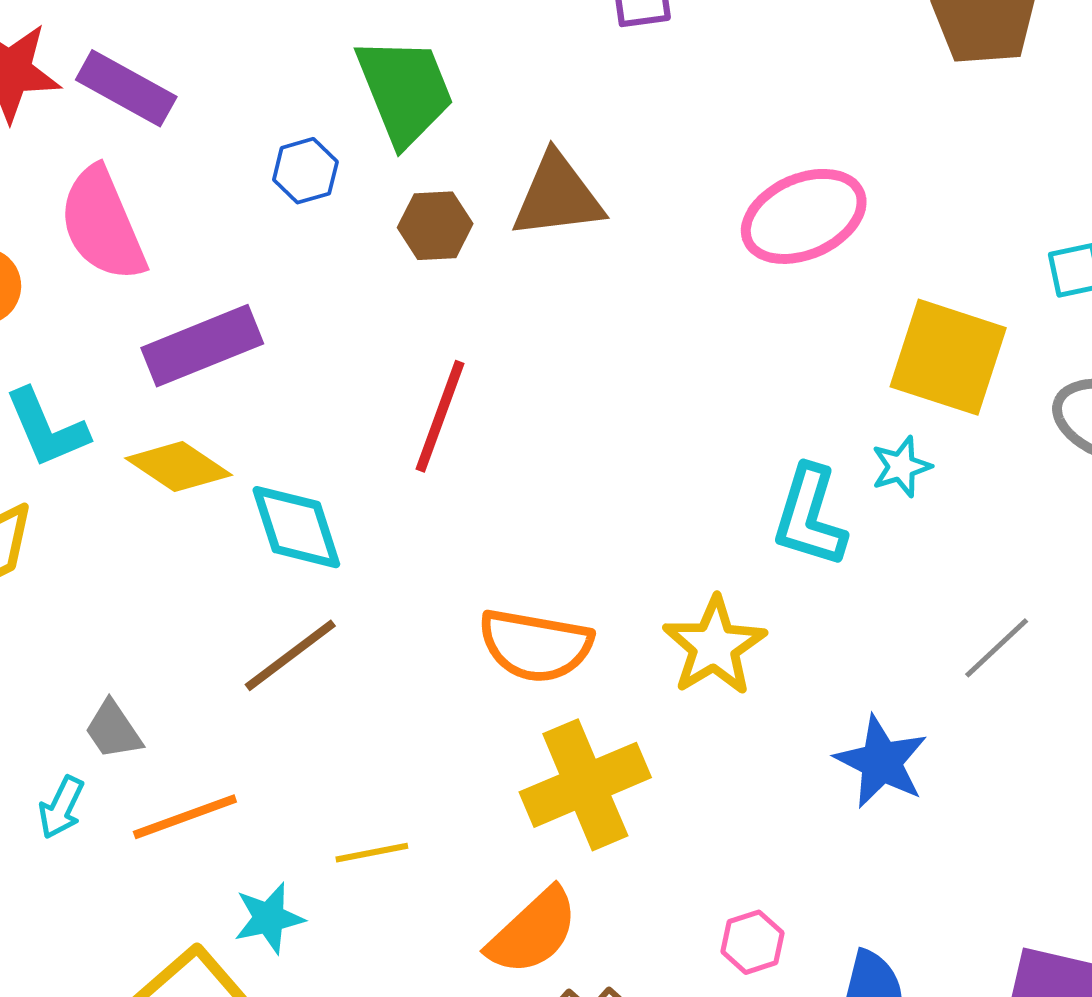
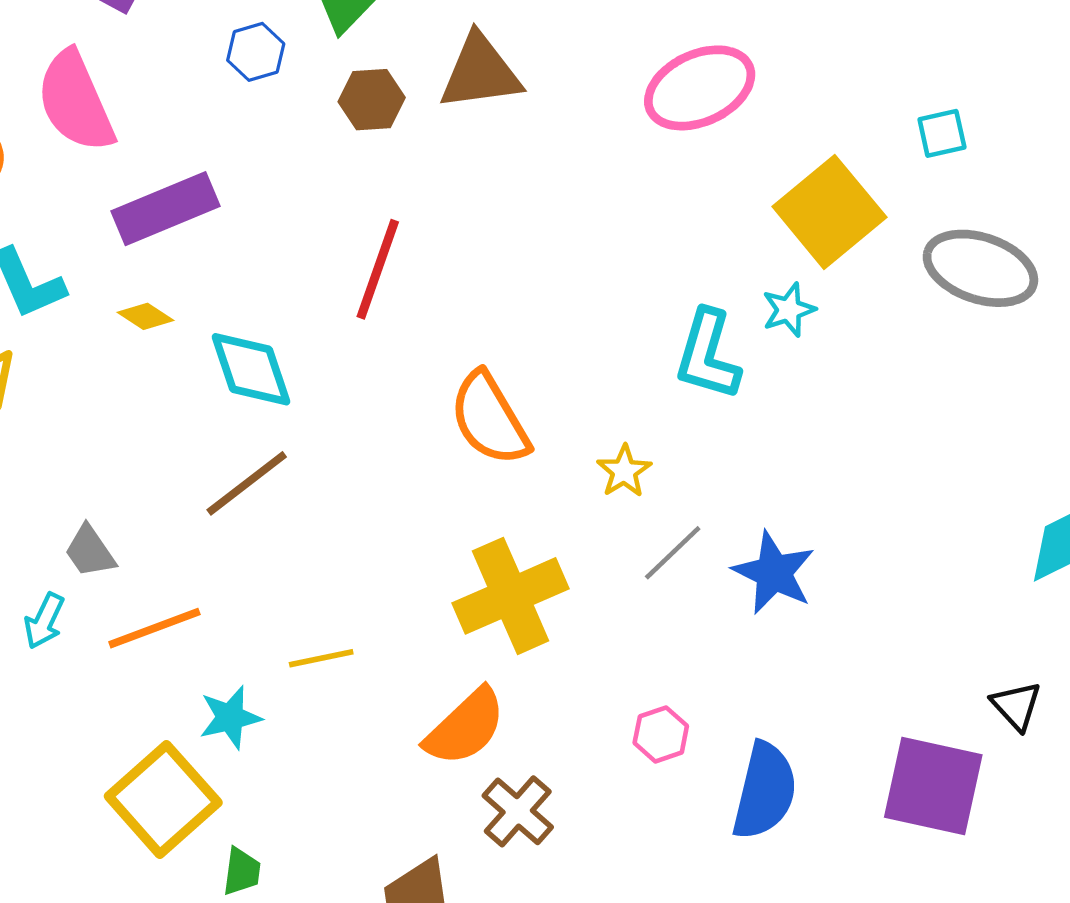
yellow square: (948, 357) -> (829, 212), turned 33
yellow diamond: (179, 467) -> (146, 316), size x0.6
orange semicircle: (535, 645) -> (490, 419), moved, turned 50
yellow star: (714, 646) -> (624, 471), size x0.6
gray line: (997, 648) -> (673, 553), moved

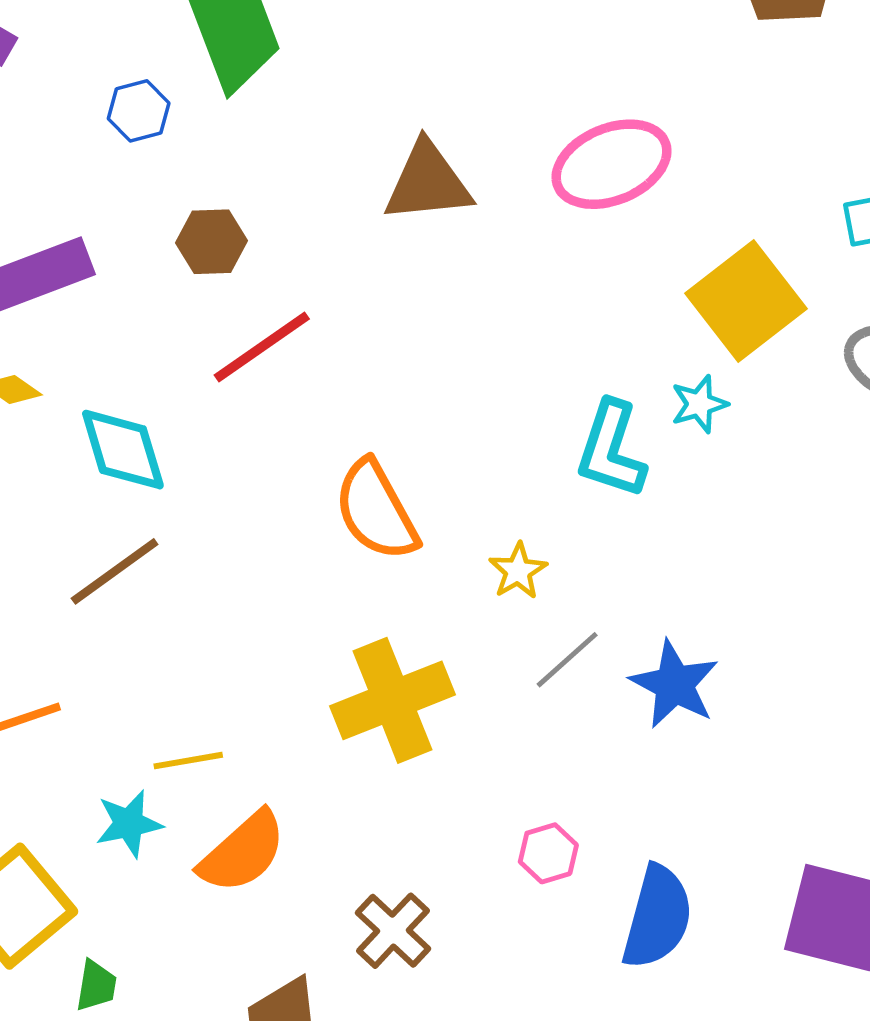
brown triangle: (480, 72) -> (428, 182), moved
brown hexagon: (372, 100) -> (211, 242), moved
red line: (378, 269) -> (262, 347), turned 34
cyan star: (230, 717) -> (129, 824), moved
orange semicircle: (465, 727) -> (243, 852), moved

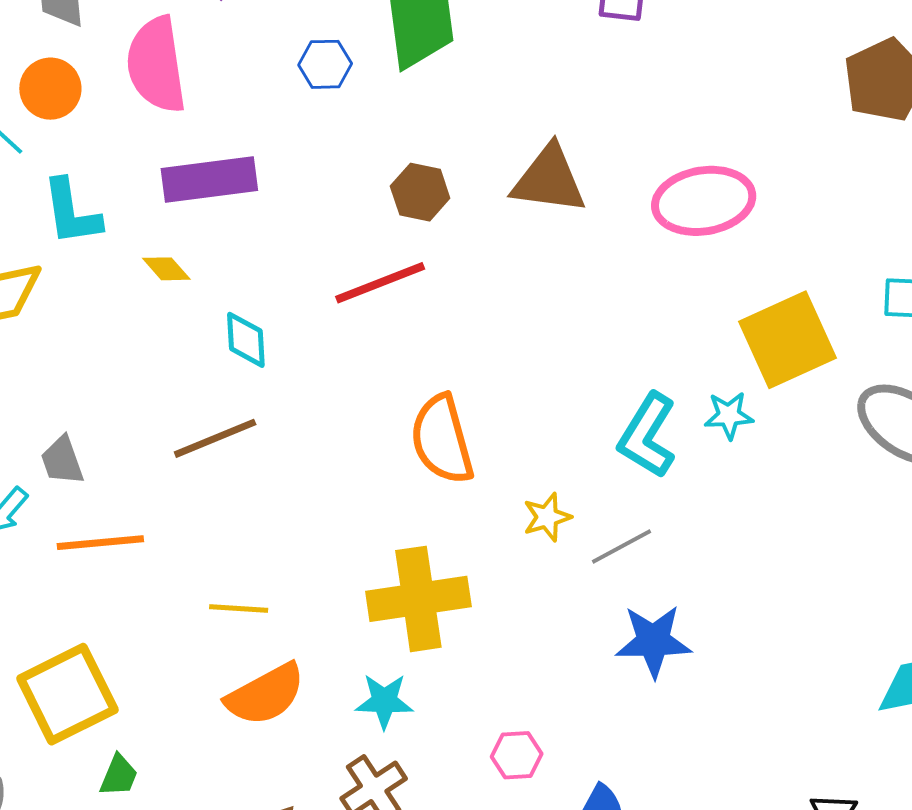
brown hexagon: (211, 242) -> (420, 192), moved
cyan diamond: (123, 450) -> (246, 340), size x0.7
gray line: (567, 660) -> (621, 546), moved
blue star: (674, 684) -> (653, 641), turned 30
cyan star: (129, 824) -> (384, 701), moved

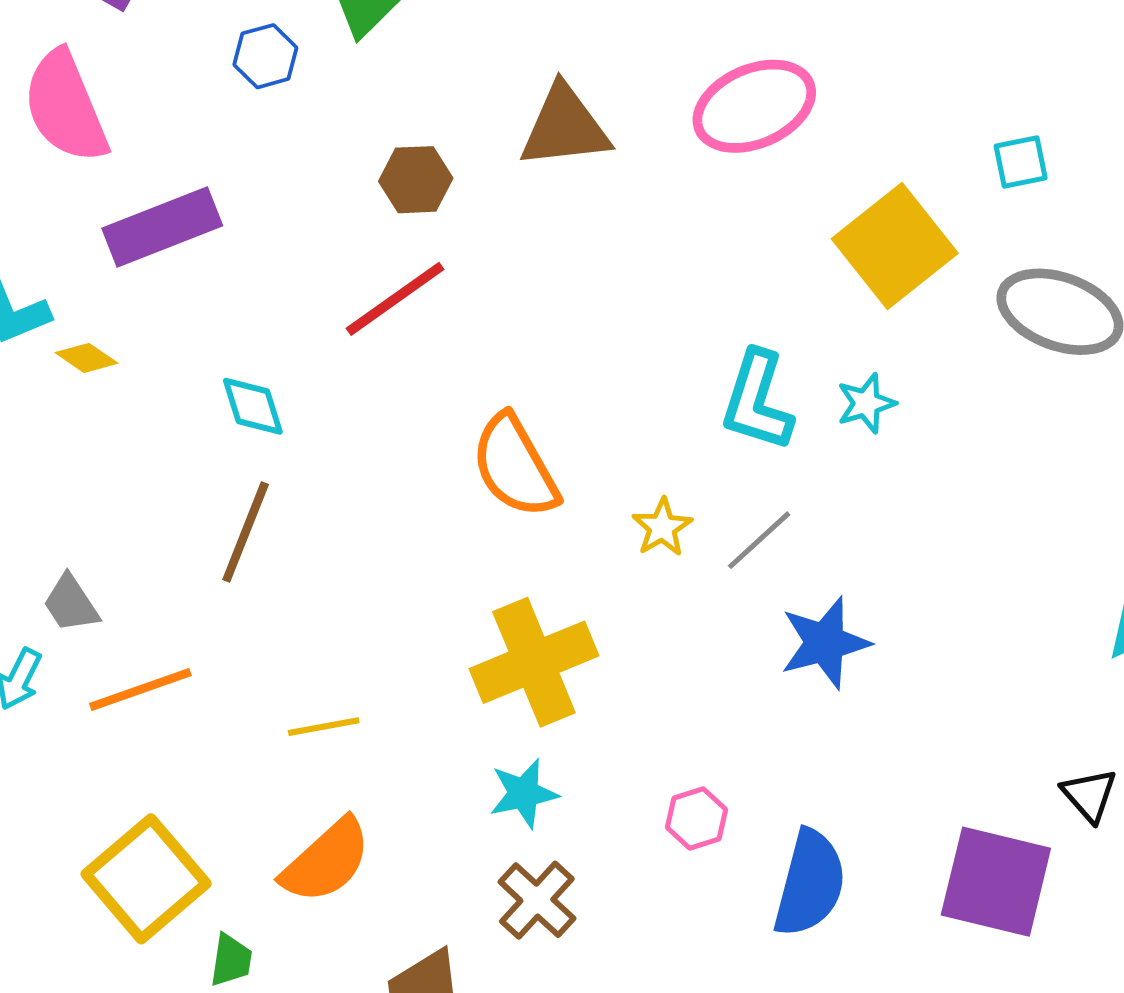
yellow diamond: (166, 269) -> (87, 358), moved
cyan star: (729, 415) -> (866, 403), moved
brown line: (215, 438) -> (246, 532), turned -32
orange semicircle: (265, 694) -> (326, 861), moved

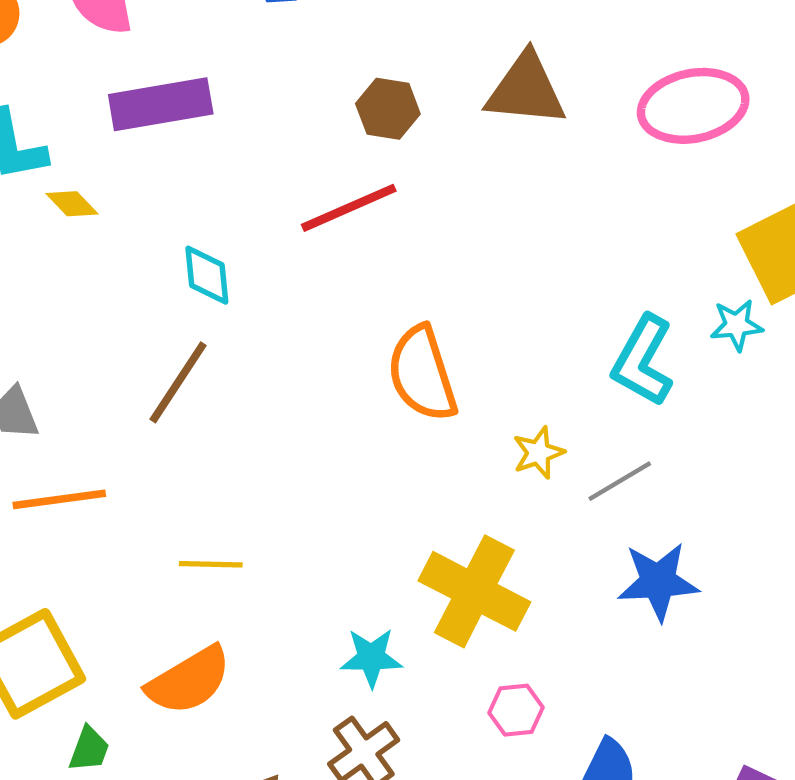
cyan star: (866, 403) -> (737, 325), moved
yellow cross: (534, 662) -> (474, 591), moved, turned 38

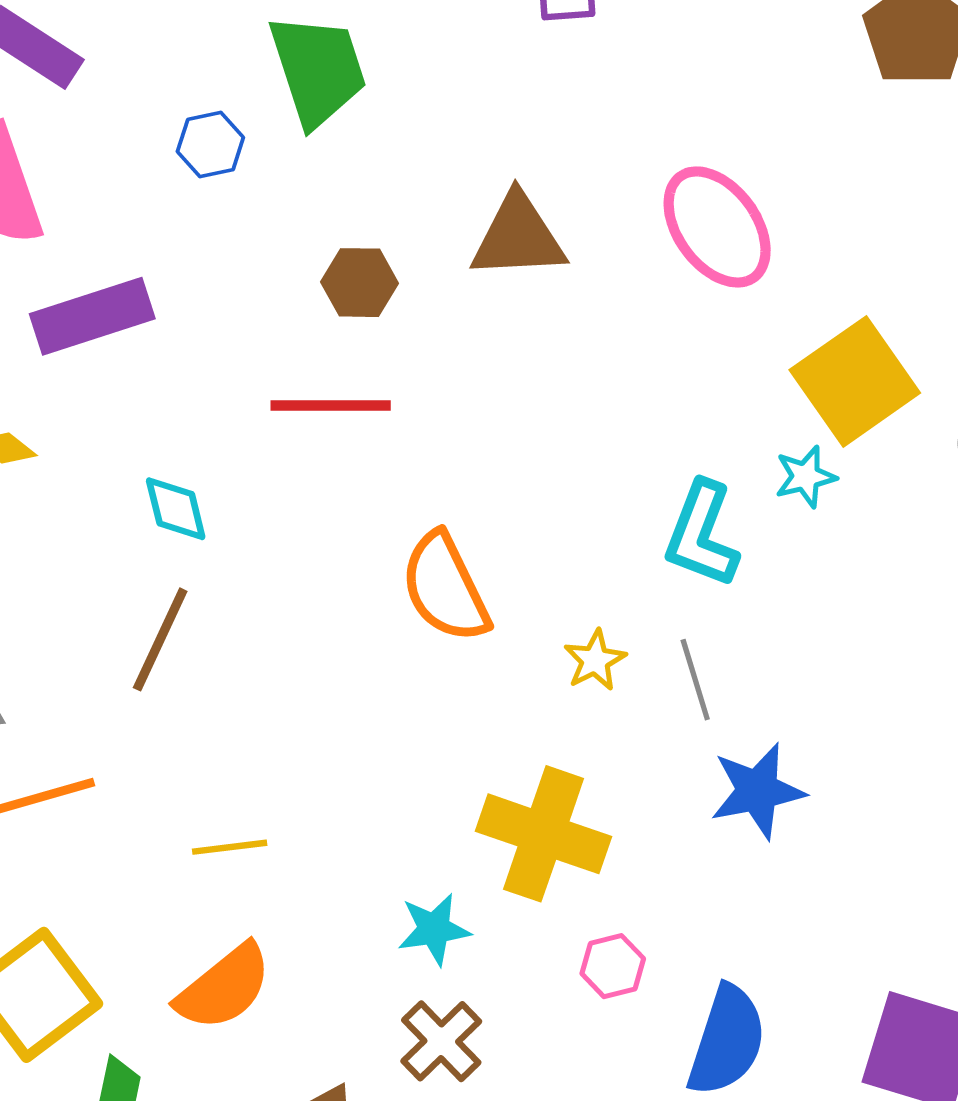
pink ellipse: (693, 106) -> (717, 227), turned 74
red line: (349, 208) -> (331, 406), turned 32
gray line: (620, 481) -> (695, 680), turned -68

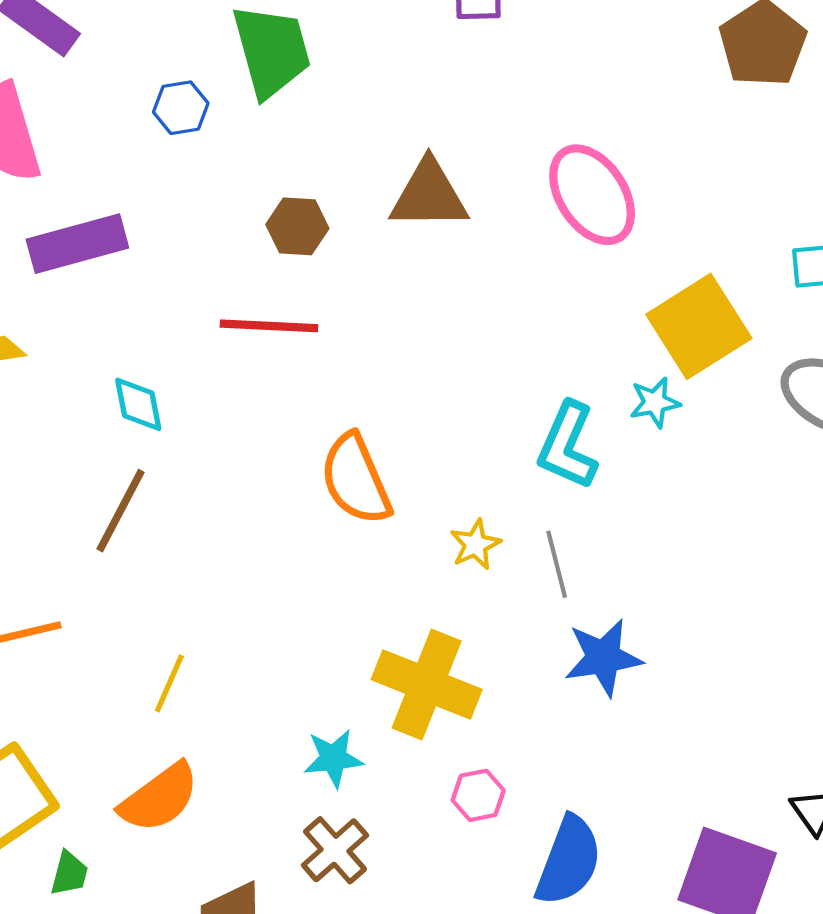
yellow line: (230, 847) -> (169, 683), turned -62

